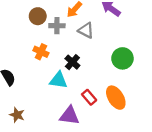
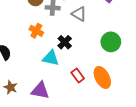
purple triangle: (69, 116) -> (40, 91), moved

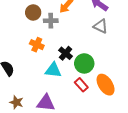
gray triangle: (79, 14) -> (101, 26), moved
green circle: (111, 42) -> (84, 63), moved

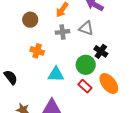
gray cross: (51, 21) -> (62, 32), moved
gray triangle: (101, 26) -> (86, 28), moved
black cross: (66, 53) -> (101, 51), moved

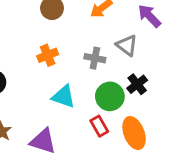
gray cross: (62, 32) -> (95, 58), moved
orange cross: (37, 51) -> (48, 55), turned 32

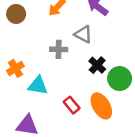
orange cross: (48, 55) -> (15, 68), moved
green circle: (110, 96) -> (120, 79), moved

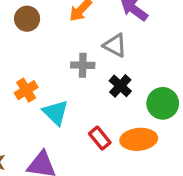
black cross: (97, 65) -> (120, 86), moved
cyan triangle: (38, 86) -> (56, 113), turned 35
orange ellipse: (101, 106) -> (139, 139), turned -65

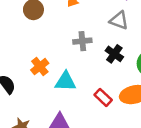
gray triangle: (115, 45) -> (119, 20), moved
cyan triangle: (56, 113) -> (65, 81), turned -35

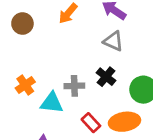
gray cross: (82, 41) -> (74, 86), moved

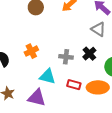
cyan triangle: (52, 103) -> (47, 76), moved
red rectangle: (91, 123) -> (74, 85), turned -40

